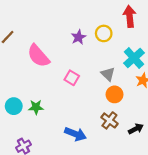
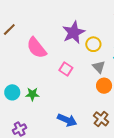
yellow circle: (104, 33) -> (93, 44), moved
purple star: (79, 37) -> (74, 32), size x1.6
brown cross: (109, 120) -> (101, 119), moved

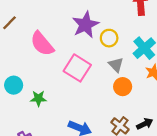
pink square: (66, 69) -> (77, 68), size x1.6
cyan circle: (12, 92) -> (14, 85), moved

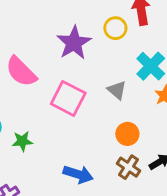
yellow circle: (109, 38) -> (115, 28), moved
orange circle: (123, 87) -> (127, 134), moved

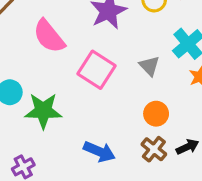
green star: (22, 141) -> (43, 111), size x1.6

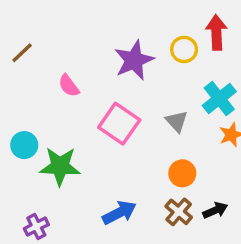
pink semicircle: (49, 36) -> (69, 86), size x0.6
blue arrow: (99, 152) -> (119, 213), turned -52

